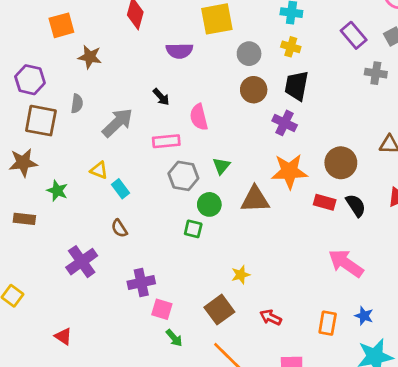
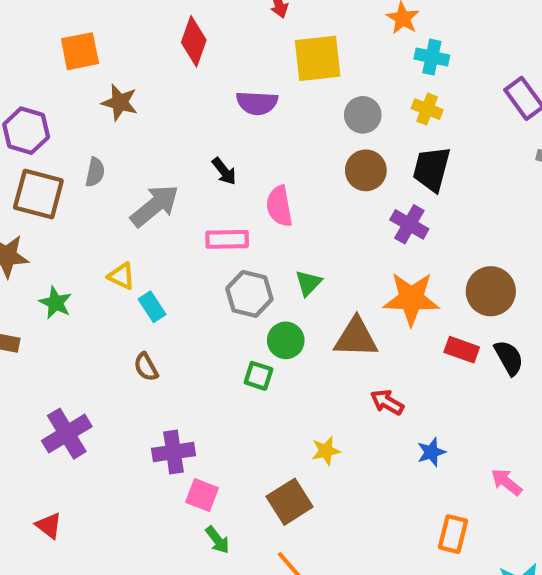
purple cross: (82, 262) -> (67, 434), moved
pink arrow: (346, 263) -> (506, 482), moved, size x0.6
blue star: (364, 316) -> (431, 452), moved, turned 30
red arrow: (271, 317) -> (387, 402), moved

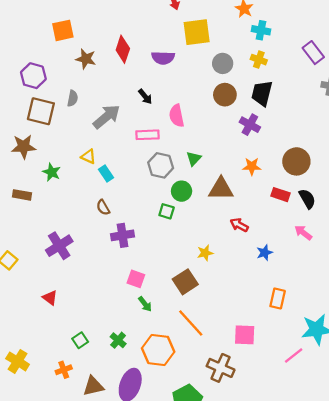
red diamond: (194, 41) -> (123, 49), moved
orange star: (411, 299) -> (252, 166), size x0.6
purple cross: (173, 452) -> (122, 235), moved
pink arrow: (506, 482) -> (303, 232), moved

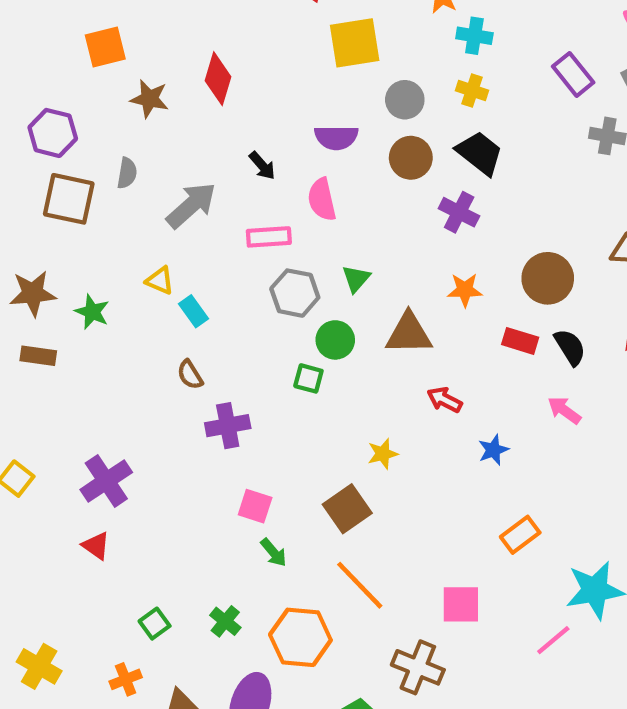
purple semicircle: (163, 58) -> (336, 137), moved
black trapezoid: (262, 93) -> (480, 153), turned 116
brown star: (24, 146) -> (33, 293), moved
purple cross: (59, 246) -> (106, 481), moved
orange rectangle: (278, 298) -> (520, 535), turned 42

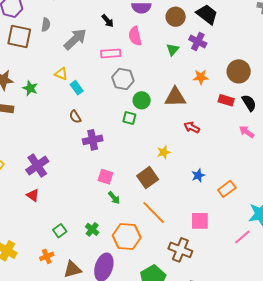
green triangle: (356, 279) -> (173, 50), moved
blue star: (493, 450) -> (198, 175), moved

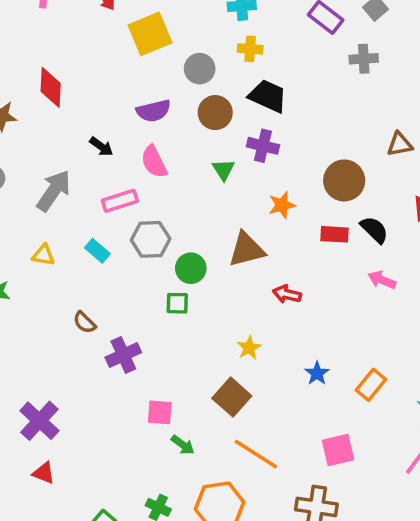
cyan rectangle: (77, 88) -> (97, 251), moved

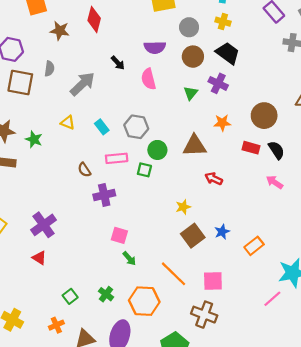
pink rectangle: (120, 201) -> (117, 158), moved
brown square: (232, 397) -> (193, 236), moved
pink square: (338, 450) -> (213, 281), moved

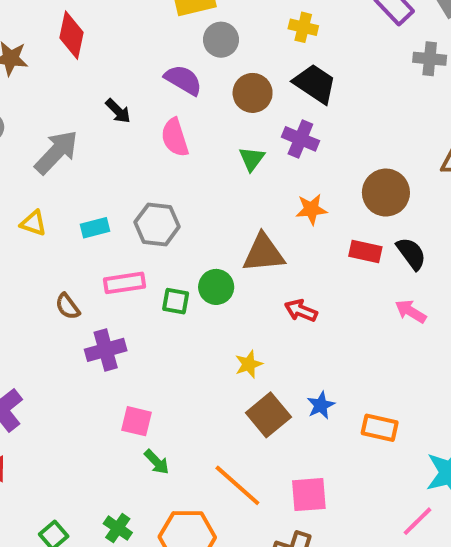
gray circle: (189, 27) -> (221, 40), moved
purple semicircle: (155, 47) -> (183, 80), turned -145
cyan rectangle: (102, 127) -> (95, 228), turned -64
green circle: (157, 150) -> (216, 287), moved
orange rectangle: (254, 246) -> (380, 428), turned 54

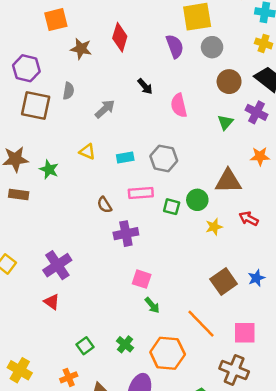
purple semicircle: (183, 80) -> (175, 46), moved, turned 35
gray arrow: (56, 152) -> (105, 109), size x0.7
yellow star: (249, 364) -> (214, 227), moved

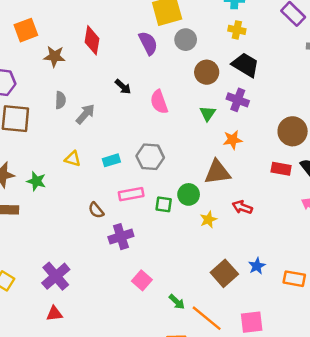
gray semicircle: (68, 91) -> (60, 100), moved
orange star: (260, 156) -> (233, 140), moved
pink square: (142, 279) -> (142, 280), turned 30
red triangle: (52, 302) -> (54, 314), turned -35
green arrow: (152, 305) -> (177, 302), moved

